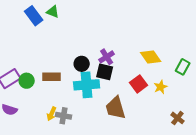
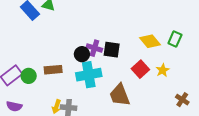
purple cross: (107, 57) -> (94, 48), moved, turned -35
green rectangle: (183, 67) -> (175, 39), moved
black square: (105, 72) -> (112, 50), moved

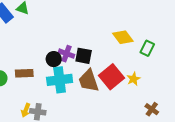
yellow diamond: (150, 41) -> (123, 37), moved
red square: (140, 69) -> (111, 77), size x1.4
brown trapezoid: (120, 95) -> (89, 81), moved

